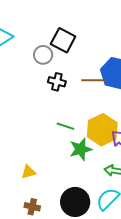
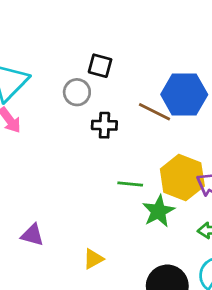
black square: (63, 40) -> (100, 66), size x0.7
brown line: (93, 80) -> (154, 112), turned 40

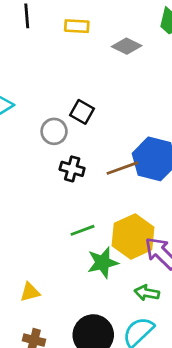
brown line: (154, 112) -> (122, 168), turned -60
green line: (130, 184) -> (82, 230), turned -40

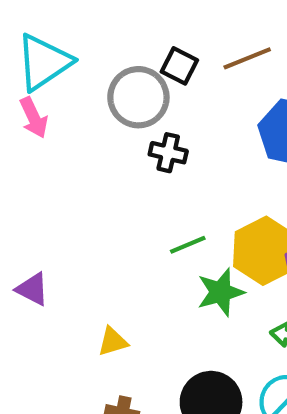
gray circle: (54, 131) -> (138, 97), size x1.5
brown line: (122, 168) -> (247, 58), moved

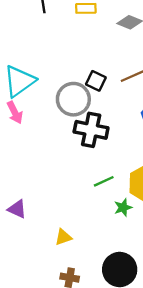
black cross: (168, 153) -> (91, 130), size x1.6
green star: (221, 292) -> (123, 207), size x0.7

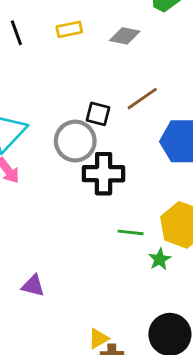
green line: (104, 181) -> (131, 232), turned 42
yellow triangle: (63, 237) -> (98, 338), moved

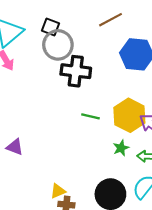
black square: (98, 114) -> (51, 27), moved
green star: (160, 259) -> (121, 148), moved

